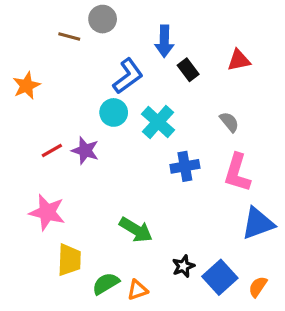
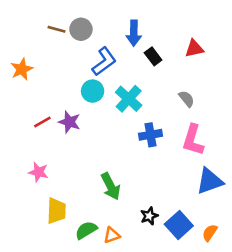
gray circle: (103, 19) -> (81, 29), moved
pink star: (47, 212) -> (38, 172), size x0.7
green arrow: (136, 230) -> (111, 186), turned 32

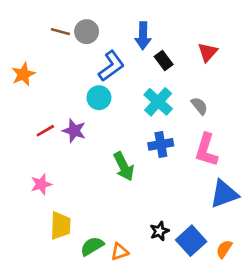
red triangle: (194, 49) -> (208, 52), turned -36
cyan cross: (129, 99) -> (158, 102), moved
pink star: (38, 172) -> (41, 184), turned -30
green arrow: (111, 186) -> (124, 166), moved

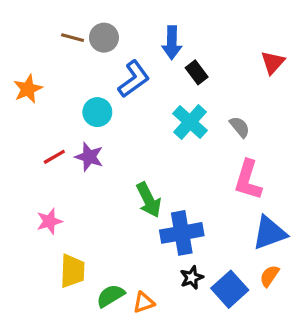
red triangle: (208, 52) -> (273, 62), moved
cyan circle: (99, 98) -> (97, 112), moved
blue cross: (161, 144) -> (182, 233), moved, size x1.4
orange semicircle: (224, 249) -> (269, 276), moved

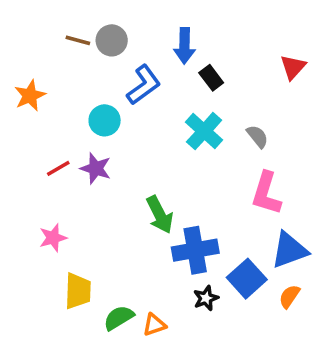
blue square: (230, 289) -> (247, 279), moved

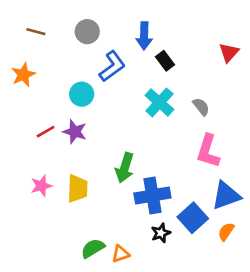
brown line: (78, 40) -> (36, 32), moved
green arrow: (160, 215) -> (125, 168), turned 44
yellow trapezoid: (78, 291) -> (77, 189), moved

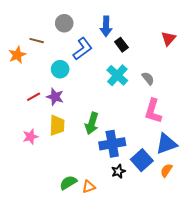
brown line: (36, 32) -> (37, 41), moved
yellow trapezoid: (77, 189) -> (57, 125), moved

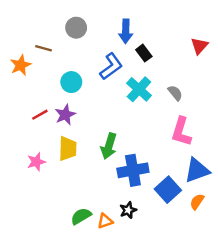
blue L-shape: (83, 49) -> (111, 66), moved
purple star: (55, 97) -> (65, 115), turned 30
black star: (118, 171) -> (128, 210), moved

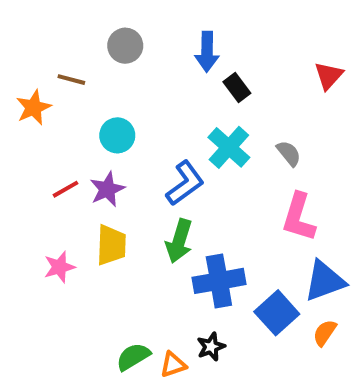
blue L-shape: (111, 66) -> (185, 183), moved

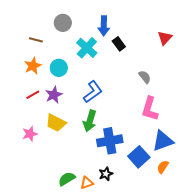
orange star: (34, 107) -> (33, 66), moved
cyan cross: (229, 147) -> (87, 48), moved
yellow trapezoid: (111, 245) -> (56, 123), turned 115

